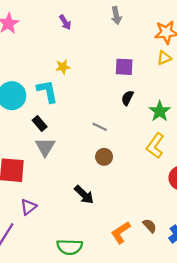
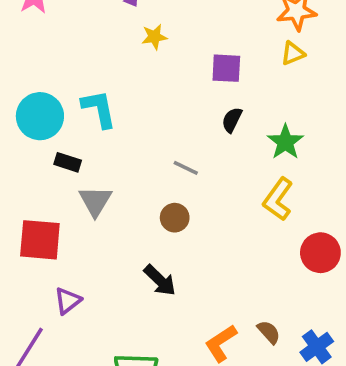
yellow star: (63, 67) -> (154, 37), moved
black rectangle: (40, 123) -> (68, 162), moved, turned -32
brown circle: (104, 157) -> (175, 218), moved

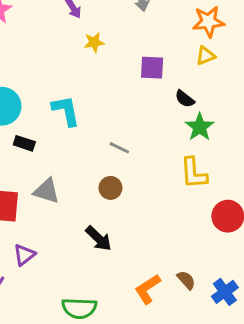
cyan L-shape: (99, 109) -> (66, 111), moved
black semicircle: (232, 120) -> (185, 99), moved, turned -78
yellow L-shape: (278, 199) -> (194, 173), turned -40
gray triangle: (95, 201) -> (47, 191), moved, turned -44

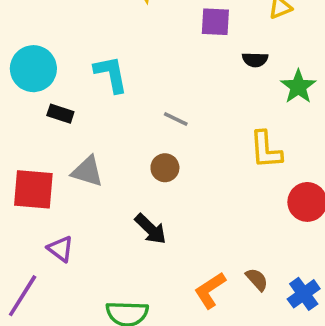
black semicircle: (185, 99) -> (255, 60), turned -36
green star: (200, 127) -> (298, 87), moved
purple triangle: (24, 255) -> (60, 249), turned -45

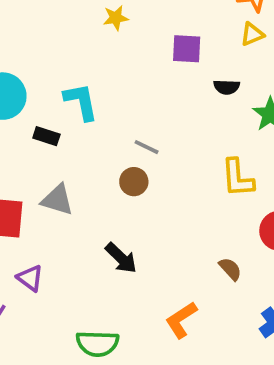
black rectangle: (60, 114) -> (46, 136), moved
brown circle: (165, 168) -> (134, 182), moved
brown semicircle: (257, 279) -> (230, 269), moved

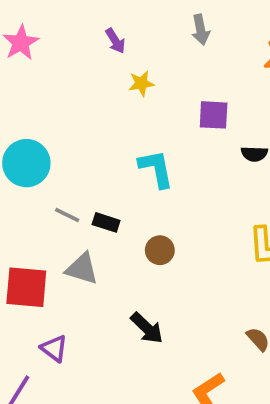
cyan L-shape: (81, 102) -> (156, 169), moved
black rectangle: (46, 136) -> (106, 222), moved
gray line: (147, 147) -> (67, 215), moved

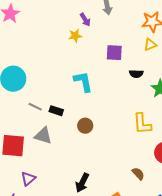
purple arrow: (115, 41) -> (85, 20), moved
black arrow: (147, 328) -> (82, 183), moved, turned 72
purple triangle: (54, 348) -> (28, 179), turned 42

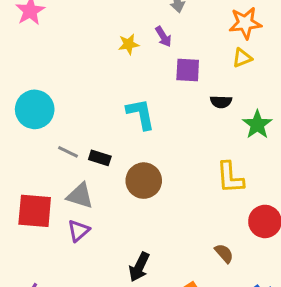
purple arrow: (85, 20) -> (163, 37), moved
brown circle: (85, 126) -> (144, 181), size x1.5
purple triangle: (28, 179) -> (79, 231), moved

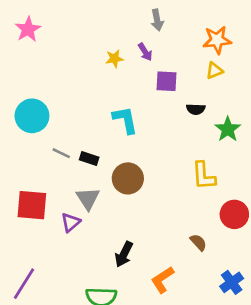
gray triangle: (80, 196) -> (88, 198), moved, turned 40

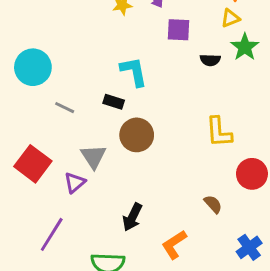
green star: (228, 129) -> (245, 47), moved
black rectangle: (89, 158) -> (114, 102), moved
red square: (32, 205) -> (33, 164), turned 32
purple line: (24, 284) -> (52, 234), moved

